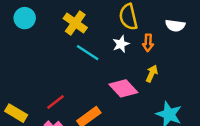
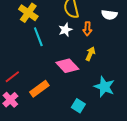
cyan line: (88, 53) -> (38, 37), turned 36

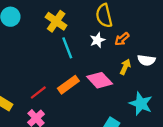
white semicircle: (109, 15) -> (146, 60), moved
orange arrow: (87, 29) -> (122, 39), turned 48
orange rectangle: (39, 89) -> (68, 85), moved

